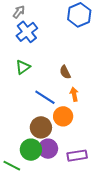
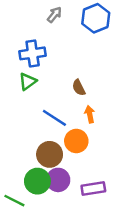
gray arrow: (19, 12) -> (54, 15), moved
blue cross: (27, 32) -> (33, 53), moved, turned 30

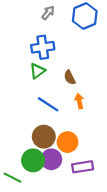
blue cross: (33, 53) -> (43, 47), moved
green triangle: (28, 81) -> (37, 71), moved
orange circle: (76, 141) -> (68, 142), moved

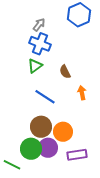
gray arrow: (48, 13) -> (39, 25), moved
blue cross: (43, 47) -> (40, 44), turned 30
orange arrow: (79, 101) -> (82, 93), moved

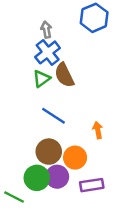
gray arrow: (39, 25) -> (46, 30), turned -48
blue cross: (40, 44) -> (48, 52), turned 30
brown semicircle: (65, 72) -> (64, 75), moved, size x1.5
orange arrow: (82, 93) -> (98, 130), moved

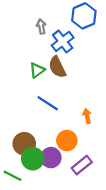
blue cross: (48, 52) -> (63, 41), moved
brown circle: (49, 152) -> (24, 144), moved
purple rectangle: (92, 185) -> (82, 165), turned -30

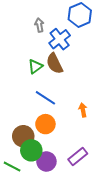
orange circle: (67, 141) -> (45, 124), moved
purple circle: (51, 158) -> (46, 161), moved

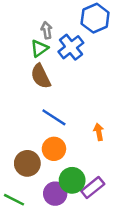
brown semicircle: (55, 63) -> (41, 76), moved
green triangle: (35, 66) -> (39, 48), moved
green circle: (31, 150) -> (72, 180), moved

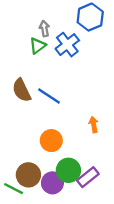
brown semicircle: (41, 76) -> (22, 90), moved
blue line: (54, 117) -> (49, 96), moved
brown circle: (27, 163) -> (28, 175), moved

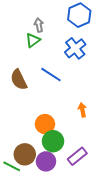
blue cross: (67, 45) -> (75, 48), moved
blue line: (49, 96) -> (51, 75), moved
green circle: (68, 170) -> (53, 141), moved

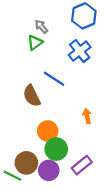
gray arrow: (39, 25) -> (41, 27), turned -32
brown semicircle: (19, 80) -> (32, 96), moved

